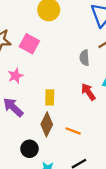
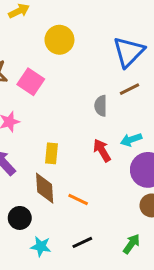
brown diamond: (47, 124) -> (45, 188), turned -35

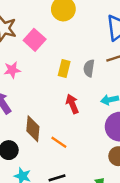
red arrow: (102, 150) -> (72, 104), moved
yellow rectangle: (52, 153) -> (64, 68), moved

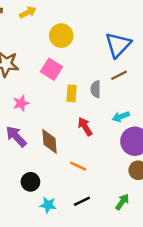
pink square: (35, 40) -> (51, 69), moved
brown diamond: (33, 129) -> (49, 141), moved

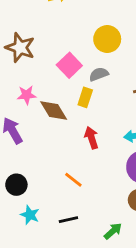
yellow circle: (61, 36) -> (107, 39), moved
gray semicircle: (96, 89) -> (99, 74), moved, turned 56
brown diamond: (49, 141) -> (54, 111), moved, turned -40

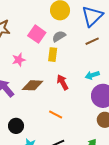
pink star: (27, 95) -> (19, 60), moved
brown diamond: (54, 111) -> (33, 85), moved, turned -45

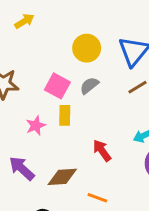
yellow rectangle: (53, 55) -> (65, 115), moved
brown diamond: (33, 85) -> (62, 177), moved

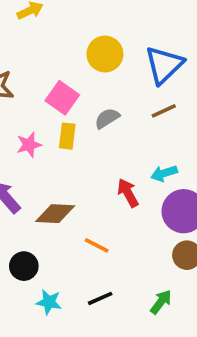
gray semicircle: (89, 86) -> (107, 118), moved
red arrow: (102, 151) -> (128, 193), moved

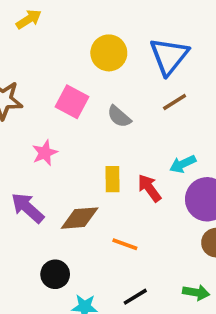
gray semicircle: (107, 118) -> (119, 117), turned -100
yellow rectangle: (67, 136) -> (112, 179), moved
green arrow: (161, 302) -> (196, 292), turned 70

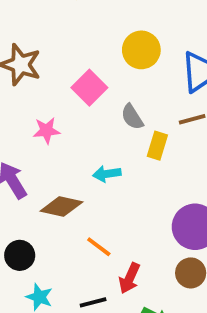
cyan arrow: (183, 164) -> (107, 174), moved
yellow rectangle: (112, 179) -> (157, 146), moved
red arrow: (149, 188) -> (130, 278), moved, turned -136

